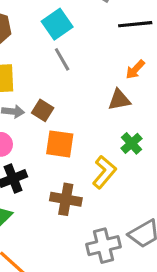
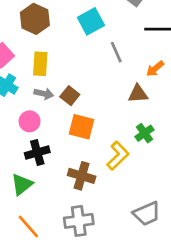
gray line: (62, 59) -> (116, 52), moved
gray cross: (103, 246) -> (79, 221), moved

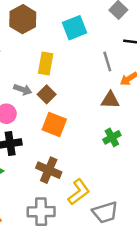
gray line: (116, 52) -> (107, 61), moved
yellow rectangle: (40, 64) -> (46, 63), moved
yellow L-shape: (118, 156) -> (79, 192), moved

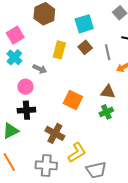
brown square: (47, 94) -> (85, 47), moved
brown triangle: (110, 100) -> (108, 92), moved
orange square: (54, 124) -> (73, 100), moved

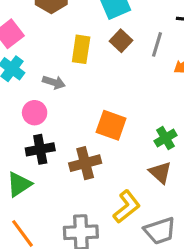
gray line: (108, 52) -> (157, 44), turned 35
brown triangle: (108, 92) -> (160, 172), moved, turned 42
brown cross: (55, 133) -> (85, 163), moved, turned -36

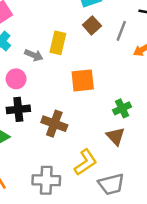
yellow rectangle: (81, 49) -> (58, 43), moved
orange square: (111, 125) -> (83, 80), moved, turned -30
brown cross: (85, 163) -> (54, 124), turned 30

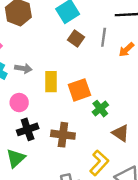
yellow rectangle: (58, 43) -> (51, 82), moved
gray arrow: (34, 55) -> (23, 68), moved
green cross: (122, 108) -> (100, 109), moved

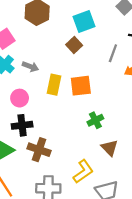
brown square: (76, 38) -> (74, 45), moved
orange square: (79, 90) -> (81, 86), moved
brown cross: (63, 135) -> (39, 150), moved

